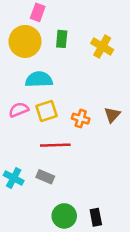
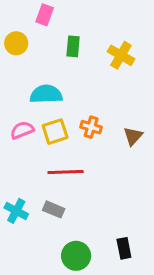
yellow circle: (25, 41) -> (16, 43), moved, size x0.6
orange cross: (81, 119) -> (91, 127), moved
black rectangle: (96, 217) -> (124, 248), moved

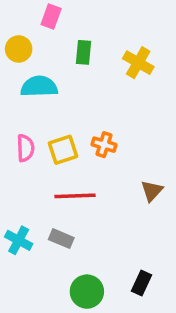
cyan semicircle: (46, 94) -> (39, 87), moved
pink semicircle: (22, 130) -> (25, 148), turned 110
brown triangle: (133, 136) -> (152, 191), moved
black rectangle: (124, 248) -> (142, 283), turned 36

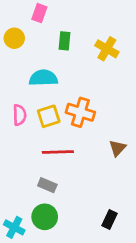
cyan semicircle: (39, 87) -> (43, 78), moved
orange cross: (104, 145) -> (80, 112), size x1.5
cyan cross: (19, 240) -> (14, 227), moved
green circle: (87, 292) -> (45, 217), moved

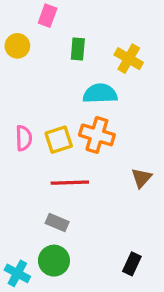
cyan semicircle: (43, 78) -> (100, 94), moved

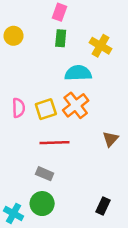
pink rectangle: (48, 16) -> (59, 12), moved
orange cross: (97, 135) -> (76, 105), turned 35

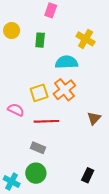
green rectangle: (61, 38) -> (40, 40), moved
pink semicircle: (18, 108) -> (16, 110), moved, turned -63

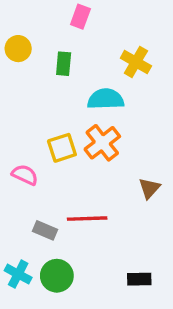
red line: (46, 121) -> (87, 219), moved
gray rectangle: (38, 148) -> (45, 230), moved
black rectangle: (88, 175) -> (139, 279), turned 64
cyan cross: (12, 182) -> (18, 274), moved

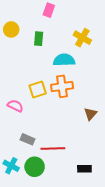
orange cross: (102, 143) -> (62, 86), turned 30
red line: (87, 219) -> (53, 148), moved

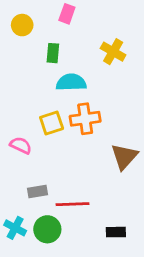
yellow circle: (11, 29) -> (22, 25), moved
cyan semicircle: (64, 60) -> (71, 82), moved
brown triangle: (91, 114) -> (124, 157), size x1.5
gray rectangle: (27, 139) -> (38, 192), turned -32

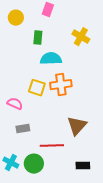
yellow square: (52, 123) -> (37, 88), turned 36
brown triangle: (124, 157) -> (77, 126), moved
gray rectangle: (38, 192) -> (23, 129), moved

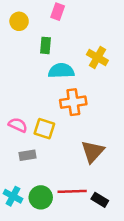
yellow cross: (81, 37) -> (97, 57), moved
yellow square: (37, 88) -> (44, 129), moved
red line: (52, 146) -> (72, 191), moved
black rectangle: (83, 166) -> (100, 200), turned 32

